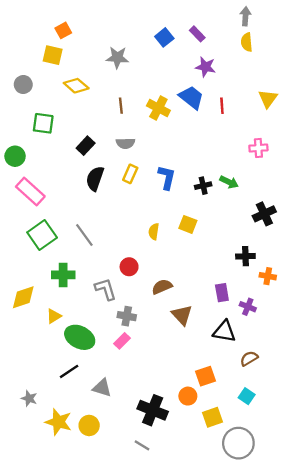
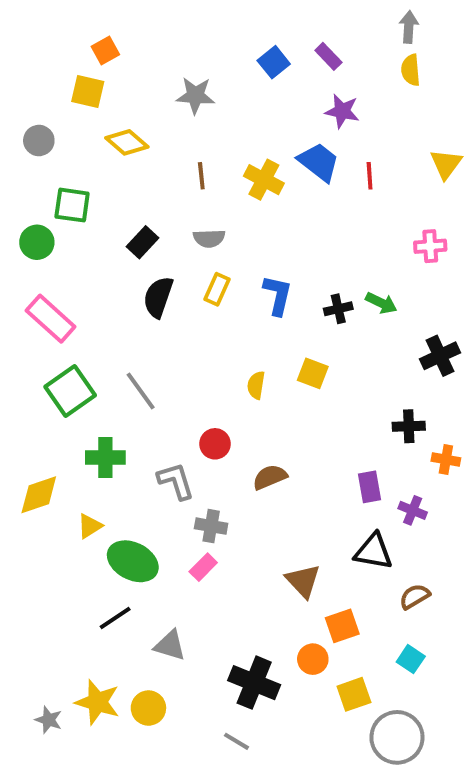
green circle: (15, 156) -> (37, 242), moved
brown triangle: (182, 315) -> (303, 581), moved
gray star: (29, 398) -> (49, 720), moved

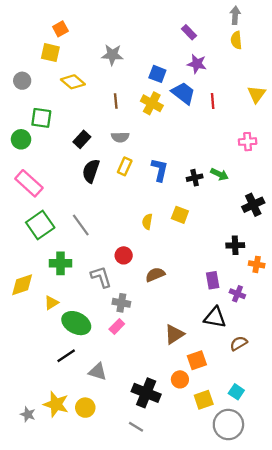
blue square: (274, 62) -> (157, 74), moved, turned -30
brown triangle: (303, 581) -> (174, 334), turned 40
cyan square: (411, 659) -> (236, 392), moved

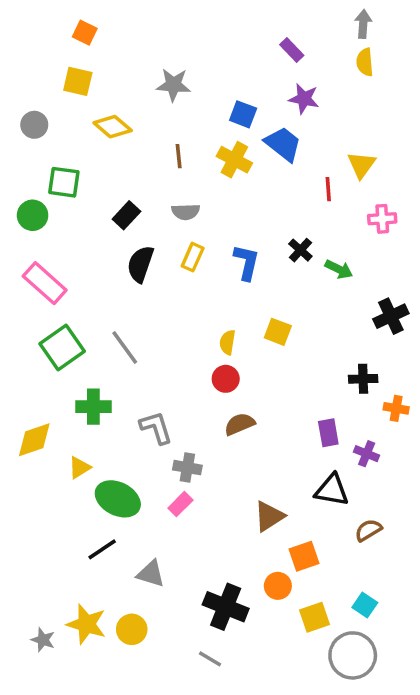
orange square: (60, 29) -> (85, 33), moved, turned -35
yellow triangle: (257, 94) -> (361, 165), moved
red line: (213, 101) -> (328, 189), moved
black cross: (195, 178) -> (300, 250), moved, turned -35
red circle: (124, 255) -> (226, 379), moved

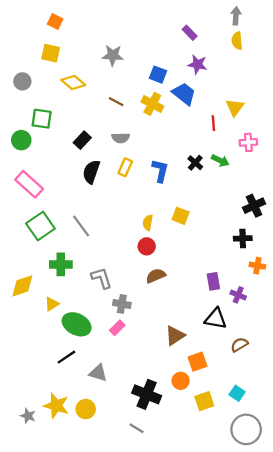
brown line: (179, 156) -> (116, 102), turned -56
green arrow: (339, 269) -> (220, 160), moved
black cross: (363, 379) -> (243, 238), moved
gray circle: (353, 655) -> (246, 429), moved

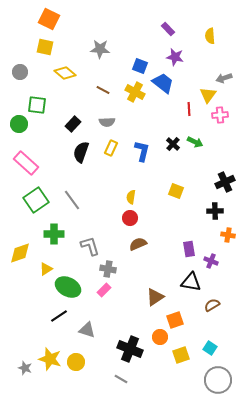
gray arrow: (236, 16) -> (224, 78), moved, turned -112
orange square: (55, 21) -> (49, 19), size x1.5
pink cross: (248, 142) -> (220, 115), moved
yellow square: (181, 216) -> (176, 191), moved

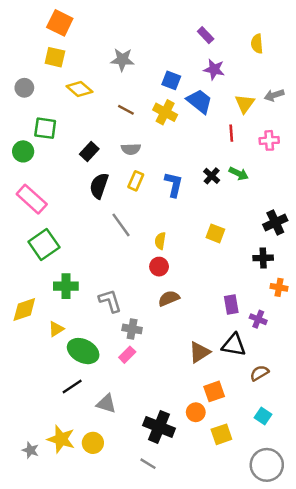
yellow triangle: (208, 95) -> (245, 104), moved
gray line: (72, 200) -> (121, 225), moved
brown triangle: (155, 297) -> (199, 352), moved
cyan square: (210, 348) -> (263, 416), moved

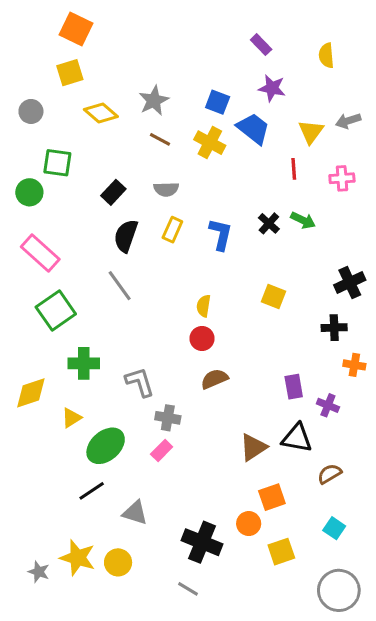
yellow square: (55, 57) -> (70, 73), turned -30
gray star: (122, 60) -> (154, 101), moved, turned -30
gray line: (121, 225) -> (120, 286), moved
green ellipse: (83, 351) -> (106, 446), turned -68

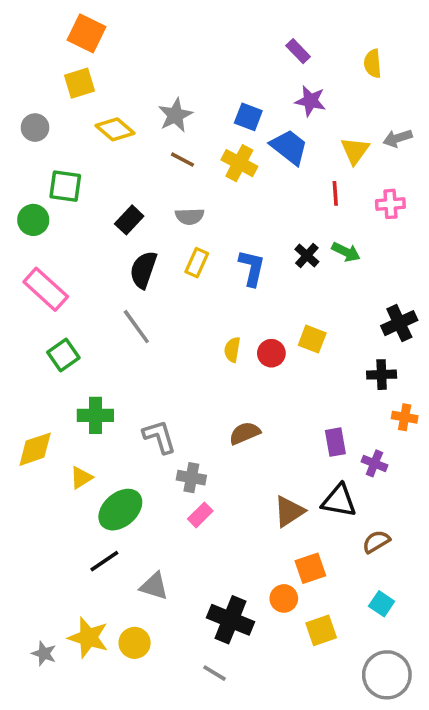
green square: (56, 310) -> (63, 355), size x0.7
red circle: (202, 338) -> (271, 353), moved
pink rectangle: (162, 450) -> (200, 515), moved

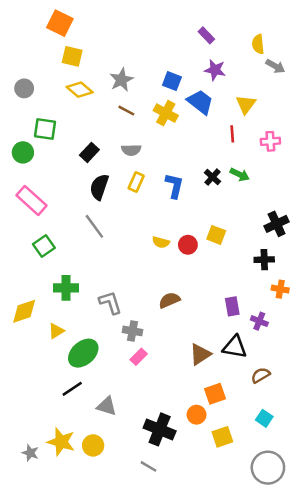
yellow square: (79, 83) -> (72, 56), moved, turned 30
gray arrow: (398, 138) -> (275, 66), moved, turned -132
yellow semicircle: (232, 350) -> (161, 242), turned -84

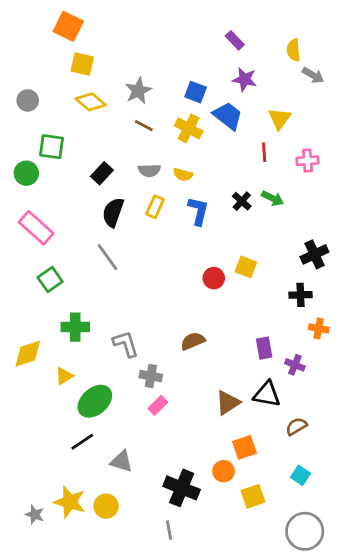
yellow semicircle: (161, 242) -> (183, 175), moved
gray line: (148, 466) -> (169, 530), turned 49

